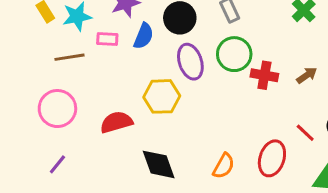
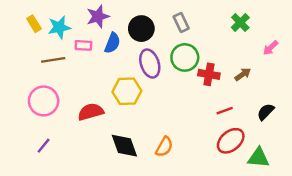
red line: (305, 133) -> (225, 111), moved, turned -63
red ellipse: (272, 158) -> (231, 141), moved, turned 32
orange semicircle: (224, 166) -> (164, 147), moved

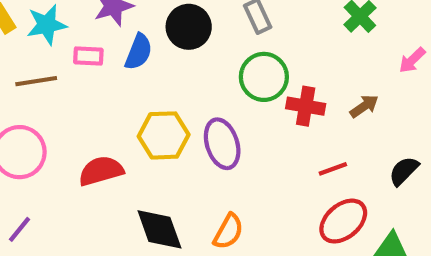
purple ellipse: (150, 64) -> (222, 144), moved

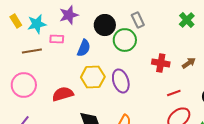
blue semicircle: (139, 52) -> (84, 48), moved
green circle: (264, 77) -> (125, 40), moved

